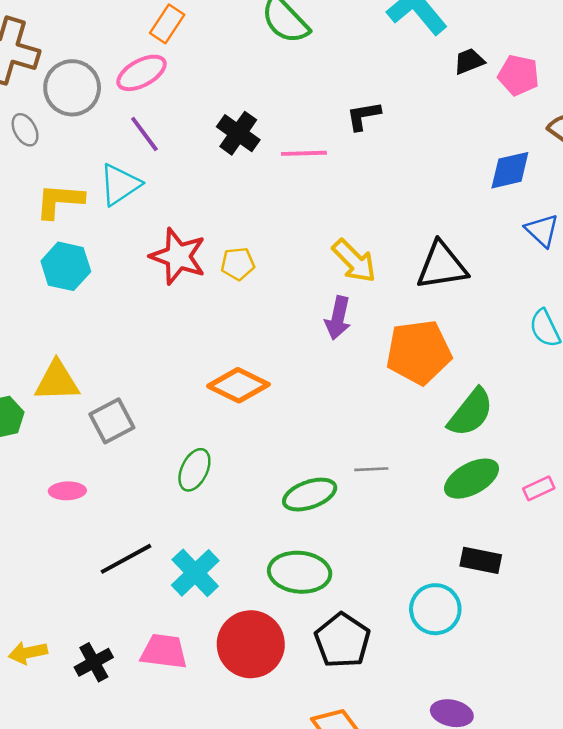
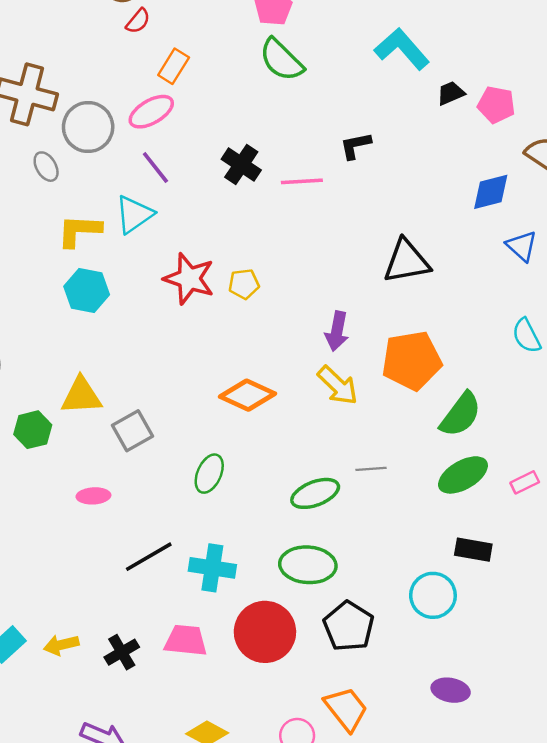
yellow arrow: (354, 261) -> (338, 385), moved
black triangle: (442, 266) -> (407, 261), moved
cyan cross: (195, 573) -> (212, 568), turned -36

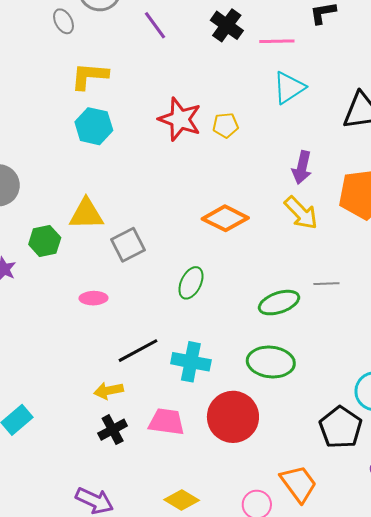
cyan triangle: (134, 214) -> (289, 88), moved
black pentagon: (349, 626) -> (341, 427), moved
yellow arrow: (61, 645) -> (109, 391), moved

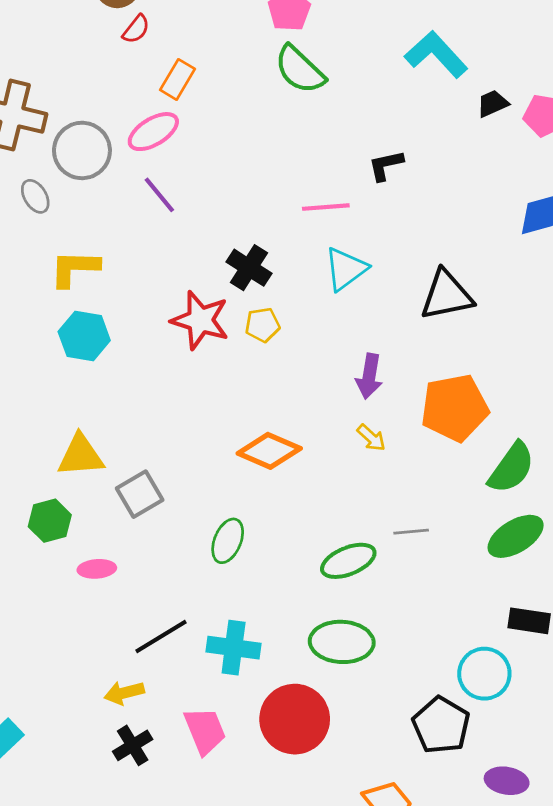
black cross: (227, 25) -> (249, 268), moved
yellow arrow: (301, 213) -> (371, 438), size x0.6
green hexagon: (45, 241) -> (50, 521), moved
pink trapezoid: (166, 422) -> (205, 731), turned 63

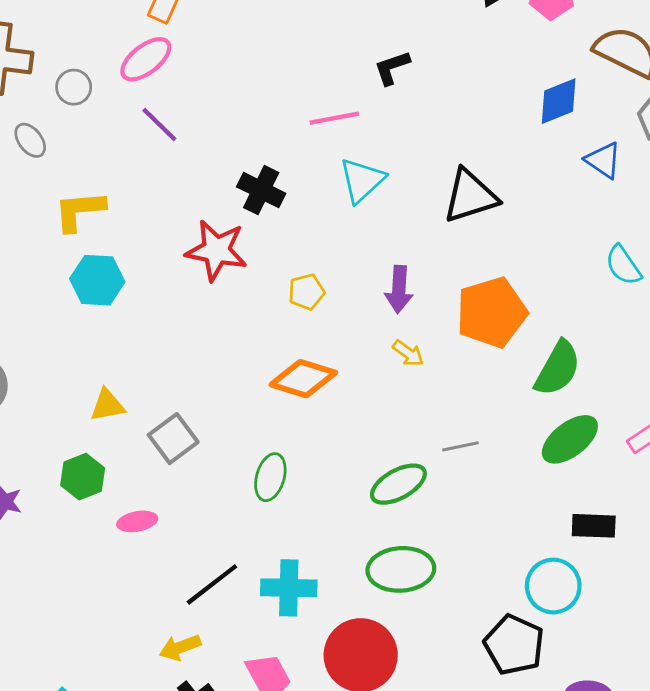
gray circle: (82, 150) -> (74, 87), size x0.6
yellow pentagon: (262, 325) -> (306, 292), moved
yellow triangle: (81, 456) -> (107, 405), size x0.7

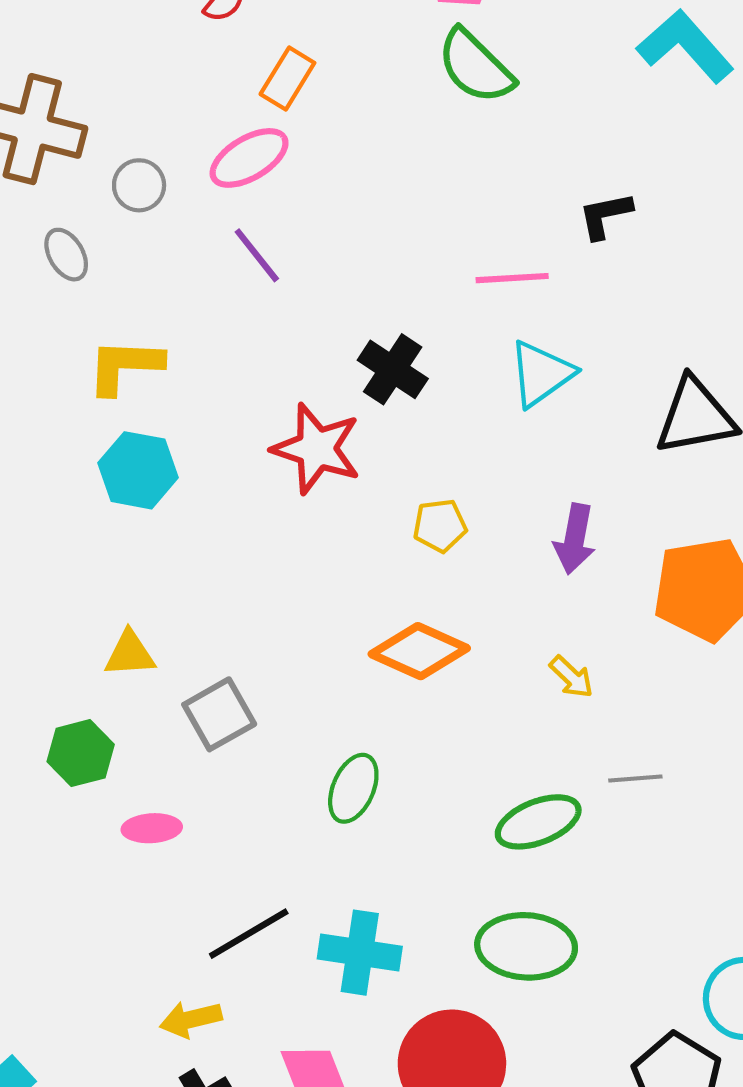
yellow arrow: (408, 353) -> (571, 677), moved

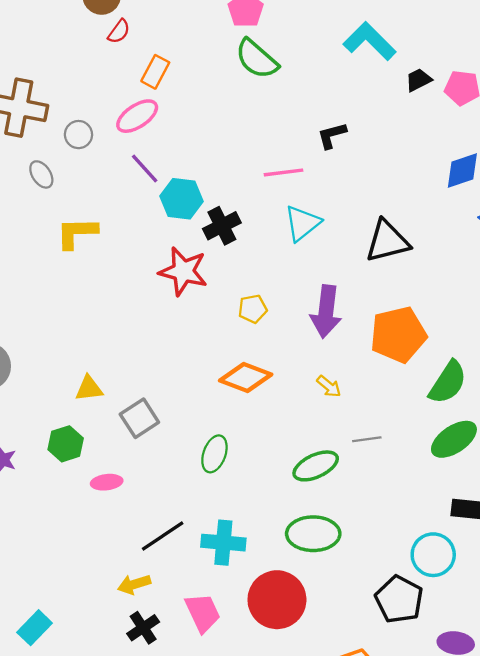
black cross: (393, 369) -> (222, 226), turned 33
cyan hexagon: (138, 470) -> (181, 199), moved
purple arrow: (575, 539) -> (326, 312), size x1.4

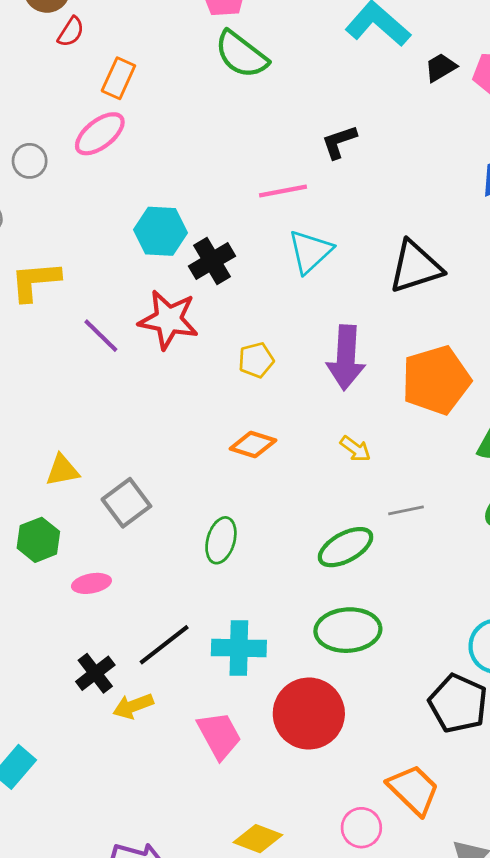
purple line: (145, 169) -> (101, 336), moved
orange diamond: (246, 377) -> (253, 444), size x0.7
black cross: (143, 628) -> (95, 673), moved

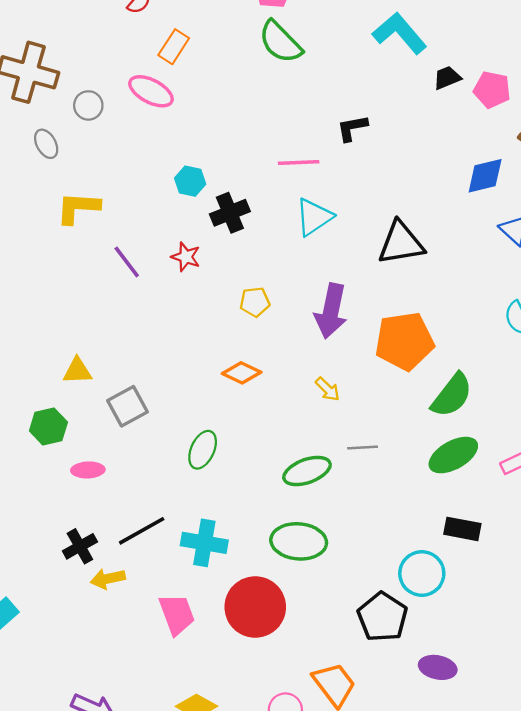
pink ellipse: (100, 134) -> (151, 91), turned 57
cyan hexagon: (160, 231) -> (190, 181), size x0.7
red star: (168, 320) -> (186, 257), size x0.6

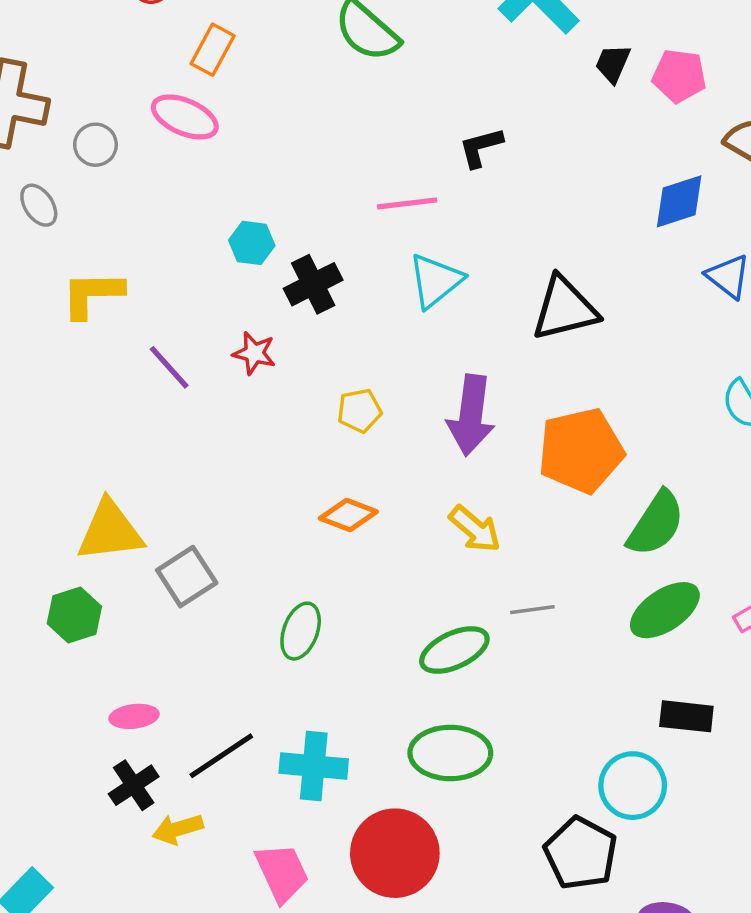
black trapezoid: (447, 78) -> (613, 63), turned -40
yellow triangle: (77, 371) -> (110, 531), size x1.6
yellow arrow: (328, 389) -> (475, 529), size x1.4
pink ellipse: (88, 470) -> (134, 716), moved

